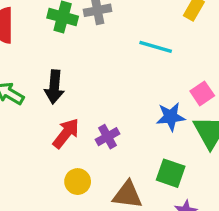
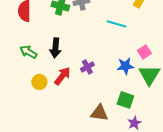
purple cross: (107, 137) -> (87, 67), moved
yellow circle: (78, 182) -> (39, 82), moved

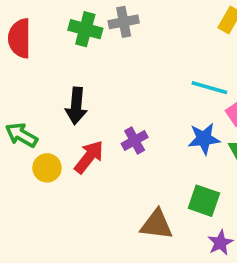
cyan line: (116, 24) -> (209, 88), moved
green arrow: (28, 52) -> (21, 135), moved

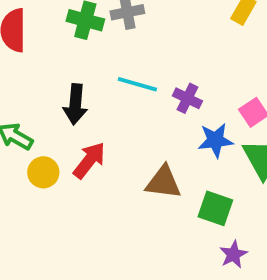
cyan line: (209, 88) -> (137, 84), moved
purple cross: (135, 140) -> (187, 98), moved, turned -35
brown triangle: (156, 224) -> (163, 182), moved

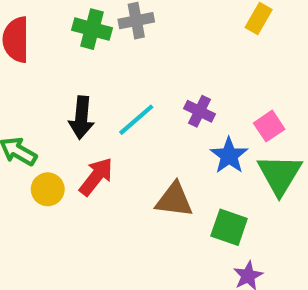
cyan line: (137, 84) -> (136, 120), moved, turned -57
blue star: (215, 140) -> (229, 156), turned -30

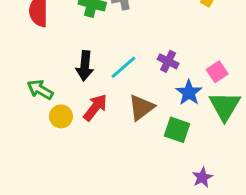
brown triangle: (174, 200) -> (141, 107), moved, turned -44
green square: (229, 227) -> (177, 130), moved

